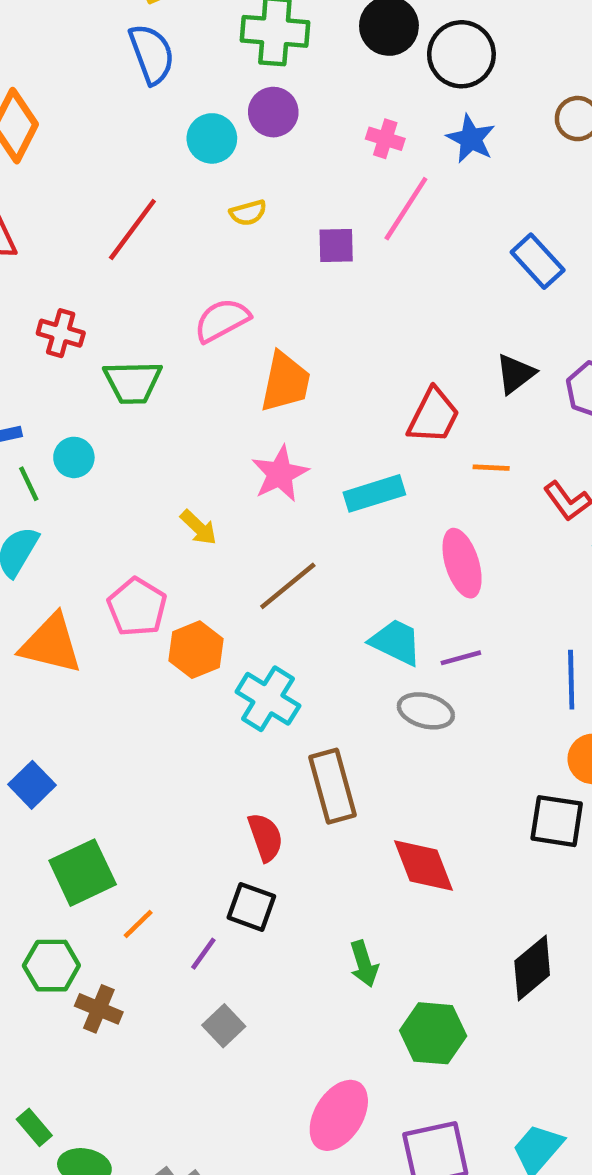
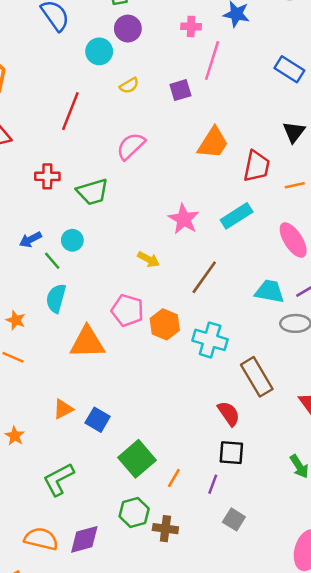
orange trapezoid: (285, 382) -> (213, 143), moved, turned 36

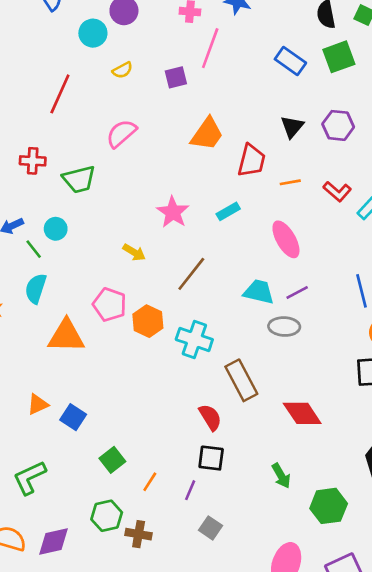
cyan rectangle: (237, 216) -> (228, 211), size x0.7
green square: (137, 459) -> (112, 460), size x0.7

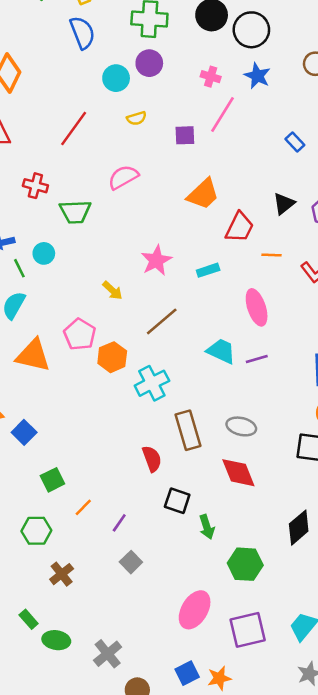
blue rectangle: (290, 61) -> (295, 142), size x0.7
gray ellipse: (284, 327) -> (241, 426), moved
cyan cross: (194, 339) -> (152, 383), turned 32
black square: (211, 458) -> (177, 501), moved
brown cross: (139, 534) -> (62, 574), moved, turned 30

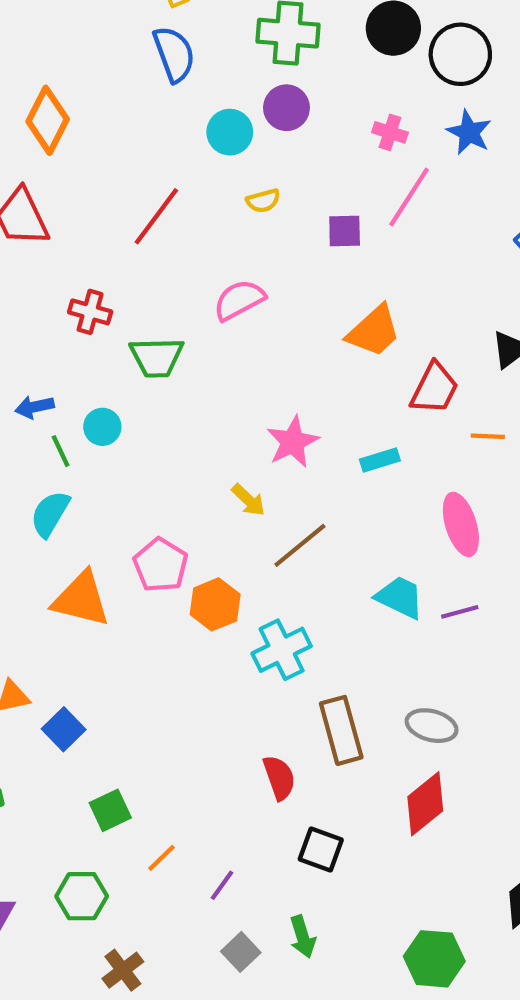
yellow arrow: (112, 290) -> (248, 500), moved
red diamond: (238, 473) -> (425, 804), turned 72
green arrow: (207, 527) -> (303, 937), moved

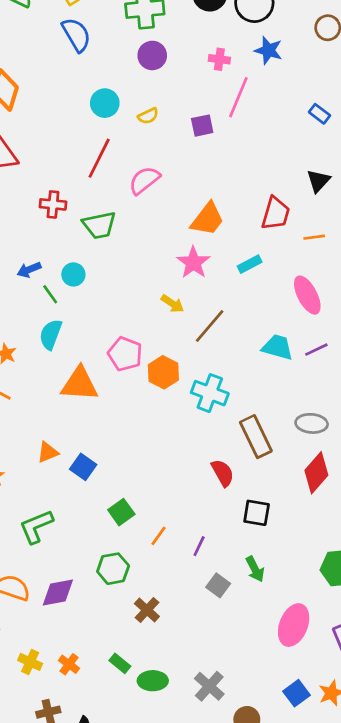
cyan circle: (230, 132) -> (105, 103), moved
red line: (156, 216) -> (99, 158), moved
orange trapezoid: (374, 331) -> (208, 219), moved
cyan cross: (282, 650) -> (210, 393), turned -33

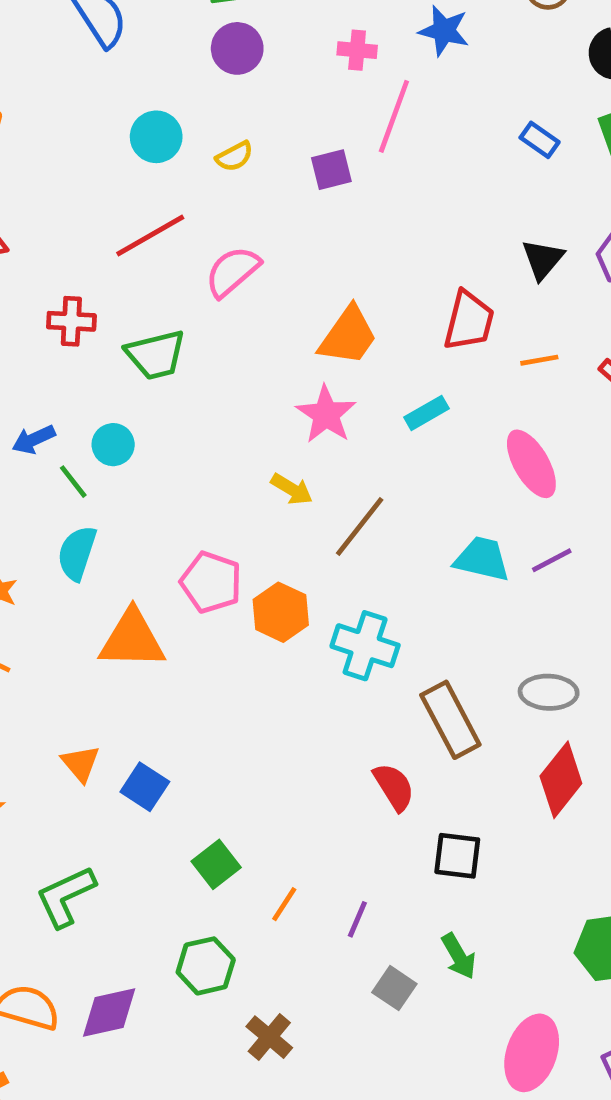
red line: (99, 158) -> (150, 235), turned 36
orange triangle: (48, 452) -> (81, 763), turned -45

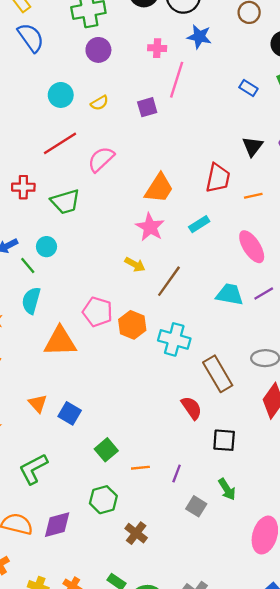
orange line: (284, 904) -> (140, 468), turned 54

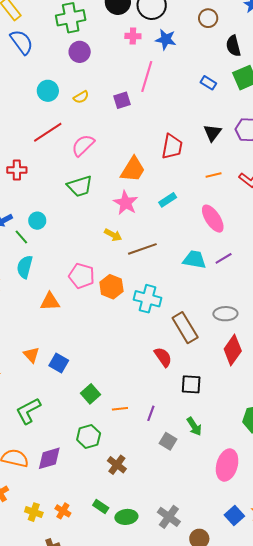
pink cross: (157, 48) -> (133, 36), moved
red trapezoid: (218, 178) -> (172, 147), moved
green trapezoid: (65, 202) -> (80, 186), moved
brown line: (169, 281) -> (142, 249), turned 36
orange triangle: (60, 341) -> (50, 302), size x0.7

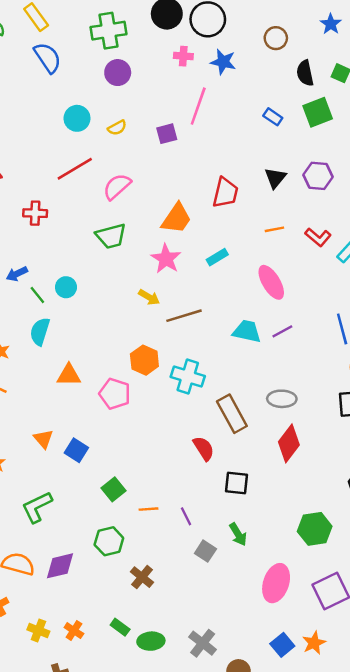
cyan circle: (37, 221) -> (66, 287), moved
pink pentagon: (82, 276) -> (115, 394), moved
purple line: (151, 413) -> (186, 516), turned -49

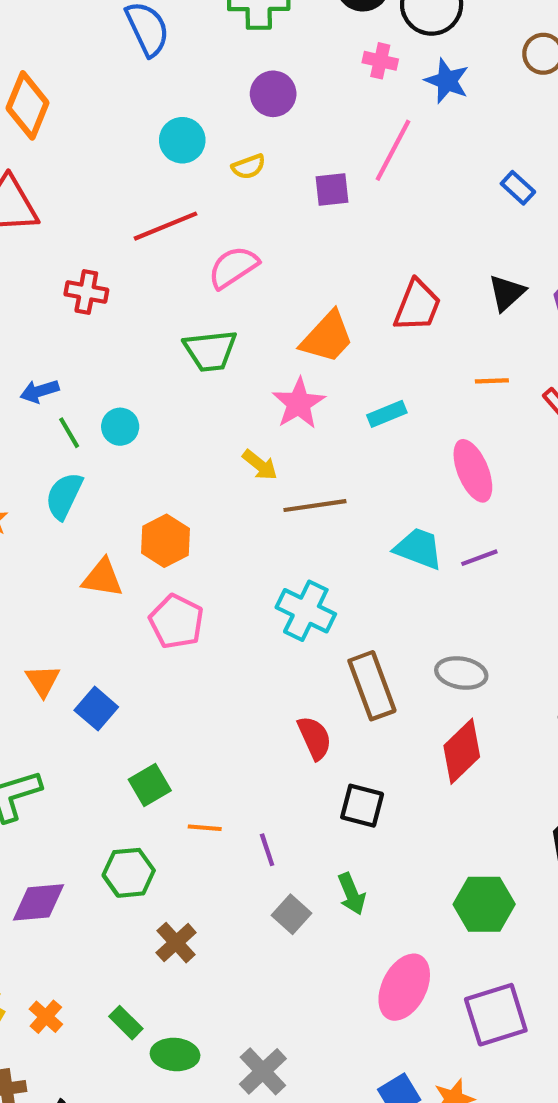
purple circle: (118, 73) -> (273, 94), moved
orange hexagon: (144, 360) -> (165, 541), moved

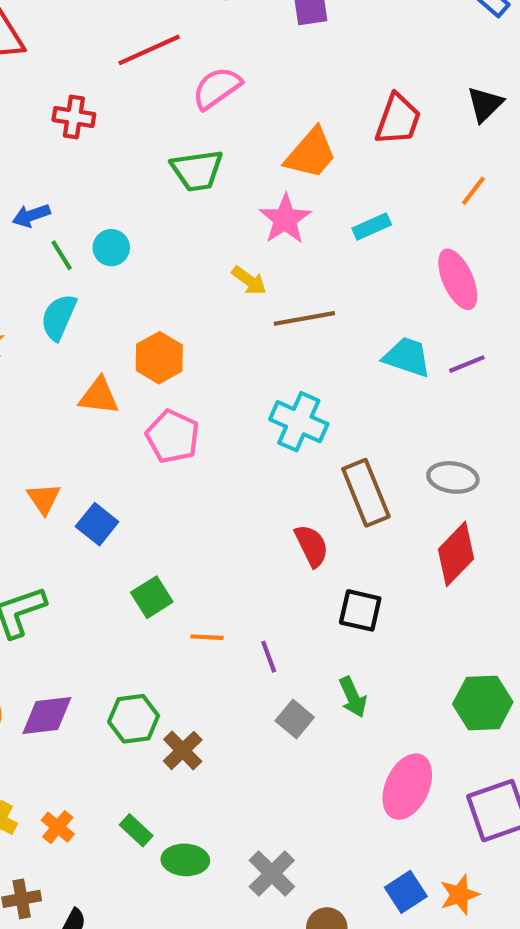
orange line: (492, 381) -> (473, 191), turned -48
green hexagon: (129, 873) -> (134, 719), moved

